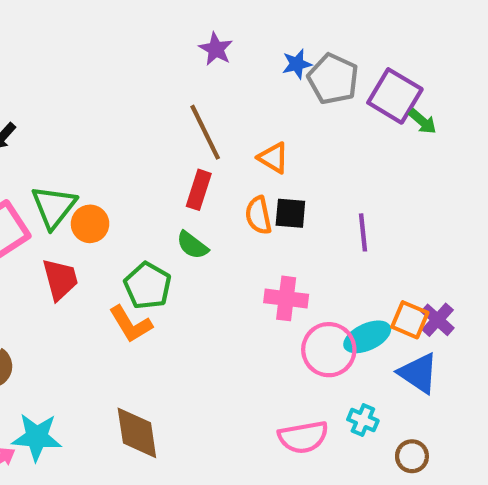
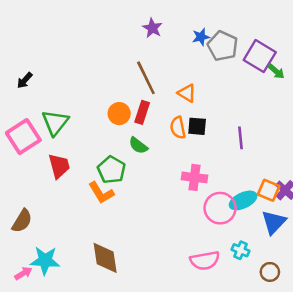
orange circle: (90, 224) -> (119, 114), moved
blue triangle: (418, 373) -> (274, 222), turned 40

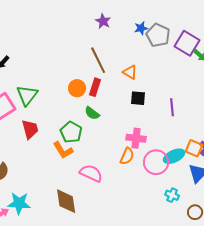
orange semicircle: (178, 128) -> (127, 156), moved, turned -144
pink semicircle: (205, 260) -> (91, 173), moved, turned -145

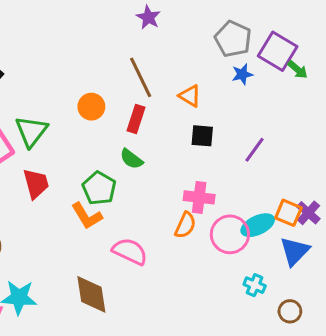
blue star: (141, 28) -> (242, 74), moved
orange circle: (77, 88) -> (91, 107), moved
purple line: (172, 107) -> (255, 150), turned 42

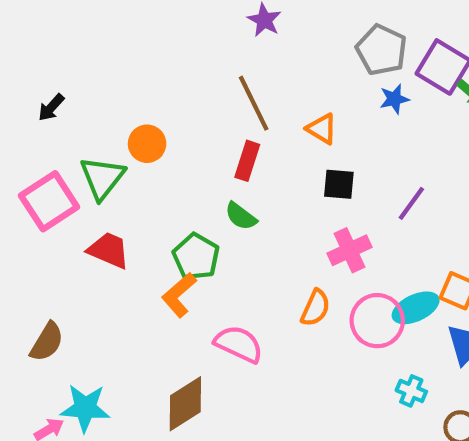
orange circle: (91, 107) -> (147, 144), moved
red trapezoid: (36, 184) -> (109, 250), turned -52
pink cross: (199, 197) -> (350, 250), moved, turned -32
orange L-shape: (87, 216) -> (179, 295), turned 80
brown diamond: (91, 294) -> (185, 404), turned 66

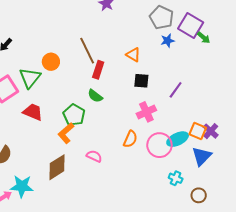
brown line: (254, 103) -> (87, 51), moved
pink semicircle: (239, 344) -> (94, 156), size x0.7
brown diamond: (185, 404) -> (57, 167), moved

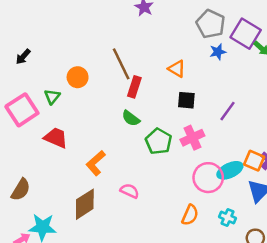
green triangle: (30, 78) -> (52, 97), size x0.6
green pentagon: (74, 115) -> (159, 141), moved
orange semicircle: (130, 139) -> (190, 215), moved

